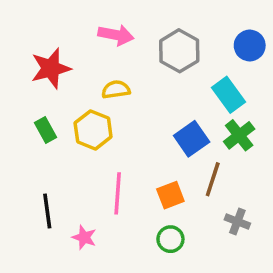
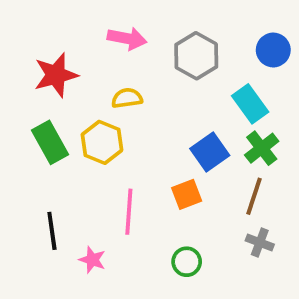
green rectangle: (45, 130) -> (50, 142), size x1.5
brown line: (213, 179) -> (254, 196), moved
orange square: (170, 195) -> (187, 194), moved

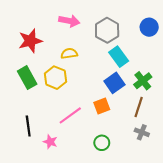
cyan rectangle: (250, 104) -> (119, 57), moved
pink line: (129, 212) -> (70, 115), turned 50

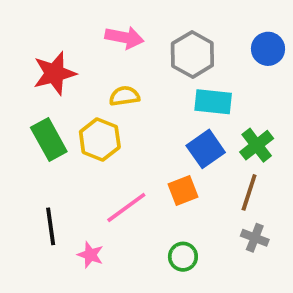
cyan rectangle: (119, 57) -> (213, 102), turned -48

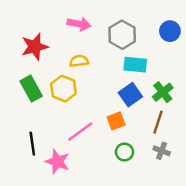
pink star: (90, 255) -> (57, 162), size x1.5
green circle: (183, 257) -> (124, 152), moved

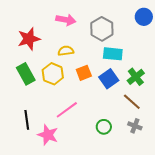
blue circle: (170, 31) -> (144, 17), moved
orange square: (116, 121) -> (84, 73), moved
brown line: (158, 122) -> (132, 102), turned -66

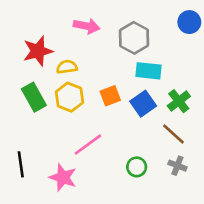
yellow semicircle: (66, 51) -> (67, 67), moved
black line: (27, 120) -> (21, 164), moved

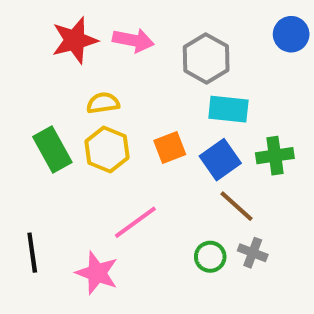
red star: (38, 51) -> (75, 40), moved
green cross: (179, 101) -> (275, 156), turned 30
brown line: (174, 134) -> (236, 206), moved
gray cross: (177, 166) -> (253, 253), moved

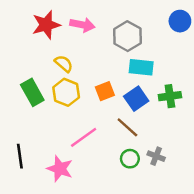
yellow semicircle: (103, 103) -> (64, 64), turned 48
brown line: (236, 206) -> (127, 127), moved

